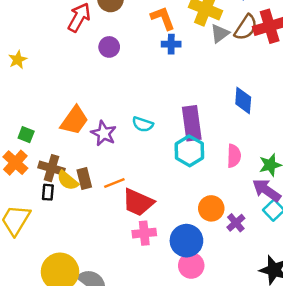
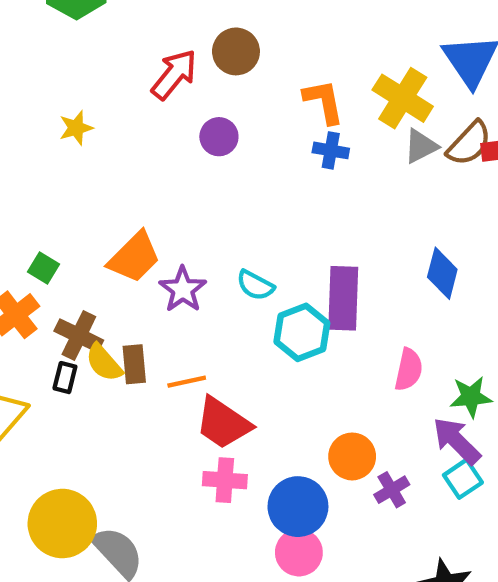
yellow star: (18, 60) -> (76, 128), moved
cyan hexagon: (189, 151) -> (302, 332), moved

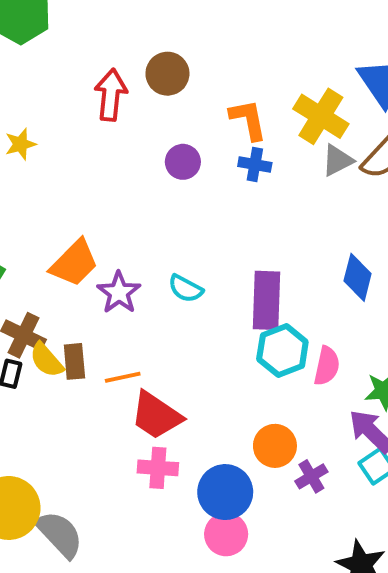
red arrow: (174, 74) -> (111, 95), turned -33
purple circle: (219, 137) -> (183, 162), moved
cyan hexagon: (302, 332) -> (282, 350), moved

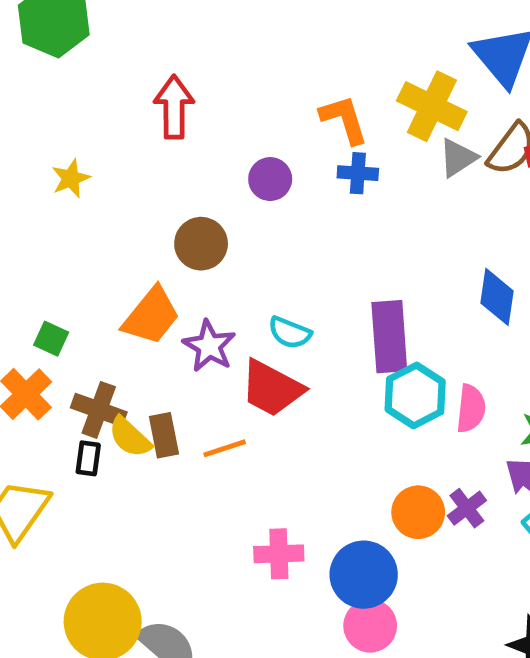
brown circle: (167, 74) -> (201, 244), moved
red trapezoid: (156, 415) -> (272, 388), moved
purple cross: (311, 476) -> (467, 508), moved

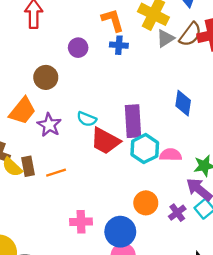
red trapezoid: (272, 388) -> (105, 141), moved
pink semicircle: (471, 408) -> (171, 155), turned -95
purple cross: (467, 508) -> (177, 213), moved

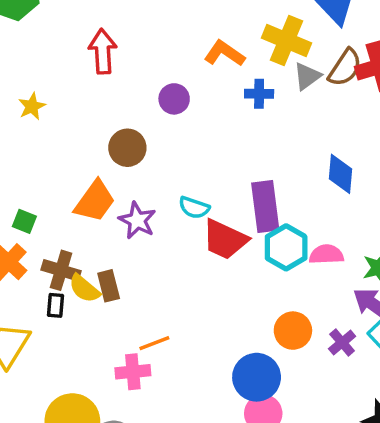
orange L-shape: (113, 20) -> (224, 53), turned -35
blue cross: (119, 45) -> (259, 94), moved
orange line: (56, 173) -> (154, 343), moved
pink cross: (81, 222) -> (133, 372), moved

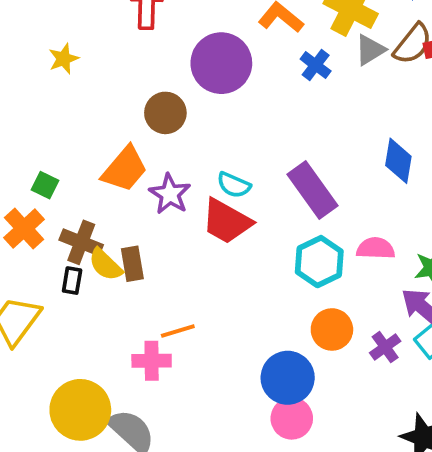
blue cross: (259, 94) -> (316, 65), turned 32
purple circle: (174, 99) -> (221, 63), size x1.8
purple rectangle: (265, 206) -> (312, 190), turned -33
red trapezoid: (225, 239) -> (227, 221), moved
cyan hexagon: (286, 247) -> (319, 262), moved

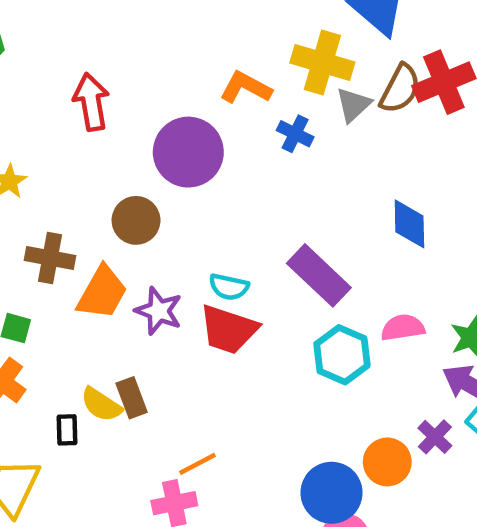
brown cross: (81, 242) -> (50, 258), moved
orange circle: (332, 329) -> (387, 462), moved

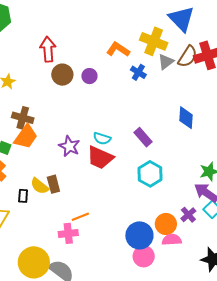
purple circle: (188, 152) -> (89, 76), size x0.5
brown circle: (136, 220) -> (62, 75), moved
purple rectangle: (319, 275) -> (143, 137), size x0.7
orange trapezoid: (102, 293) -> (26, 137), moved
pink semicircle: (403, 328) -> (172, 240), moved

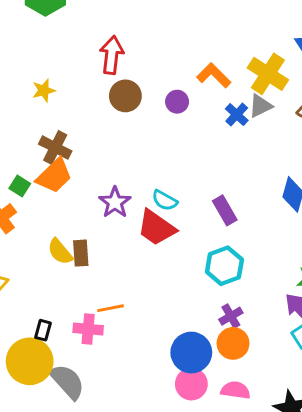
gray triangle: (166, 62) -> (260, 106), moved
purple circle: (89, 76) -> (177, 102), moved
black rectangle: (23, 196) -> (43, 330), moved
purple cross: (188, 215) -> (231, 316), moved
pink semicircle: (172, 240) -> (235, 390), moved

